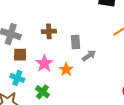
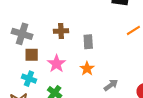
gray arrow: (89, 56) -> (111, 85), moved
orange star: (66, 69) -> (87, 69), moved

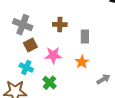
brown square: (32, 55) -> (30, 45), turned -32
pink star: (56, 64) -> (53, 55), turned 30

